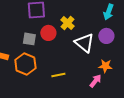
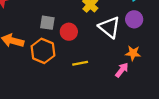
red circle: (48, 33) -> (69, 32), moved

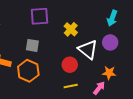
red circle: (69, 32) -> (70, 65), moved
yellow line: (80, 63) -> (71, 86), moved

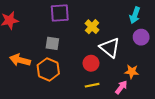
purple circle: (110, 42) -> (141, 37), moved

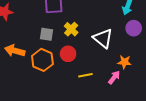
yellow cross: (92, 27) -> (71, 29), moved
red circle: (91, 63) -> (68, 54), moved

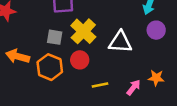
yellow cross: (71, 29) -> (83, 31), size x1.5
white triangle: (103, 38) -> (120, 42), turned -35
orange star: (124, 62) -> (156, 78), moved

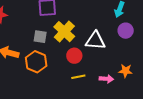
red circle: (80, 60) -> (74, 56), moved
pink arrow: (133, 87) -> (106, 79), turned 56

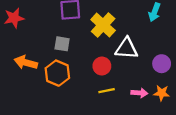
purple circle: (126, 31) -> (162, 64), moved
yellow cross: (64, 32) -> (103, 25), moved
orange star: (126, 71) -> (162, 93), moved

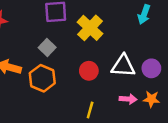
gray square: (62, 44) -> (47, 47), turned 35
white triangle: (126, 48) -> (123, 66), moved
yellow line: (107, 91) -> (90, 110), moved, turned -63

